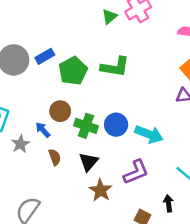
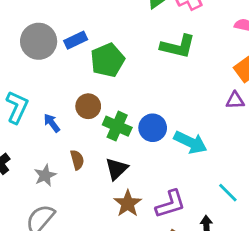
green L-shape: (115, 67) -> (178, 46), moved
blue arrow: (43, 130) -> (52, 123), moved
gray star: (20, 144) -> (45, 175), moved
purple L-shape: (136, 172) -> (170, 204), moved

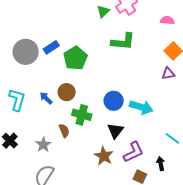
blue arrow: (52, 123) -> (46, 98), moved
green cross: (117, 126) -> (82, 115), moved
black triangle: (117, 169) -> (115, 131), moved

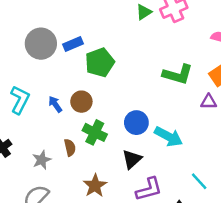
green L-shape: (123, 42) -> (178, 74), moved
brown star: (104, 156) -> (95, 186), moved

